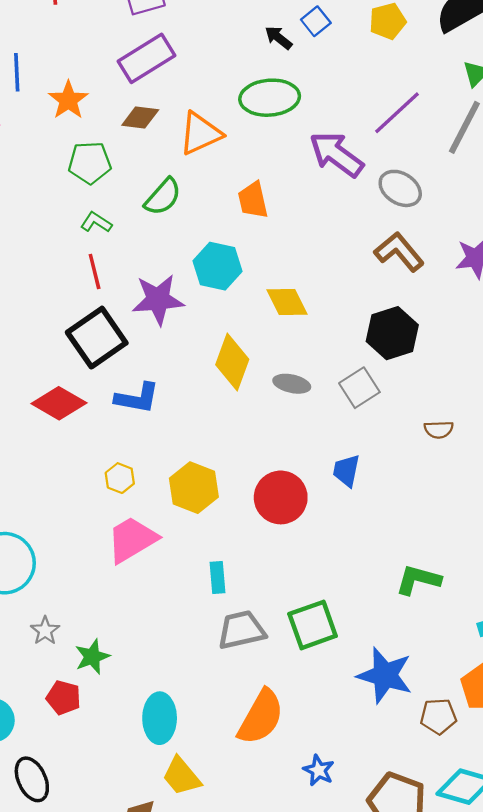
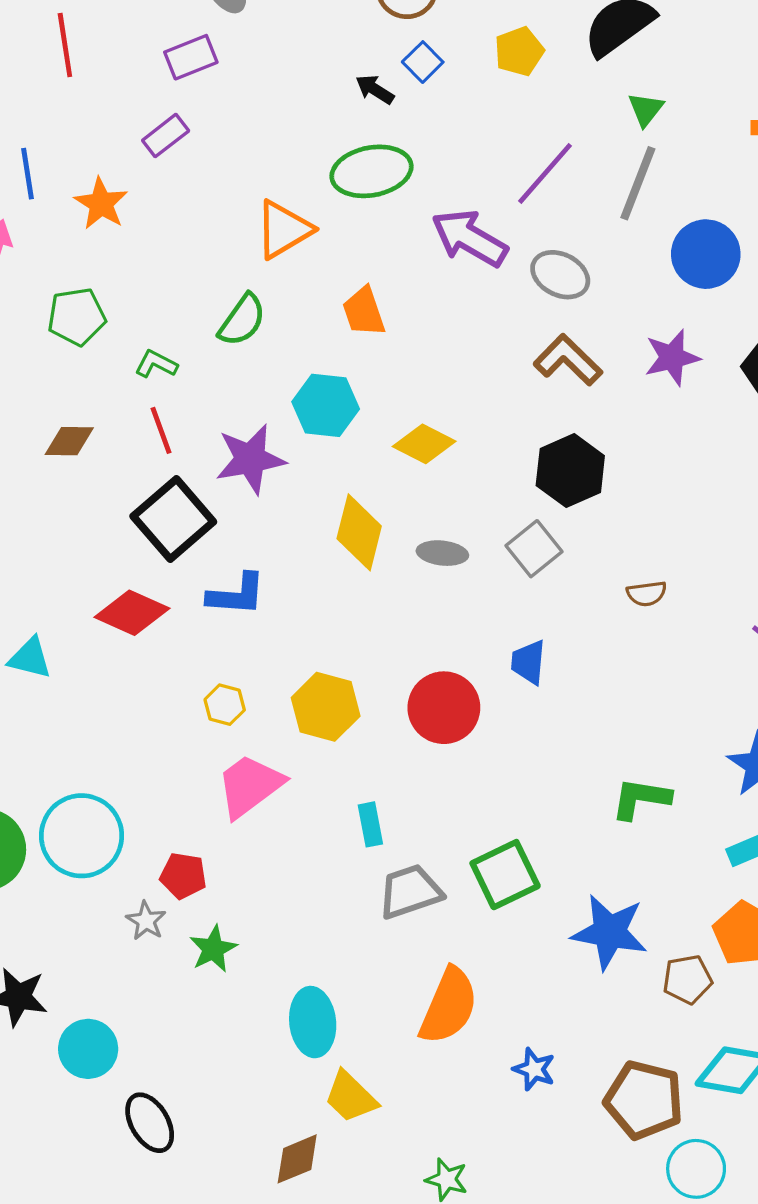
purple rectangle: (147, 58) -> (166, 136), moved, size x0.6
brown diamond: (140, 117) -> (69, 441), moved
green pentagon: (90, 163) -> (77, 317), moved
yellow diamond: (287, 302) -> (424, 444), turned -30
red pentagon: (63, 698) -> (183, 876), moved

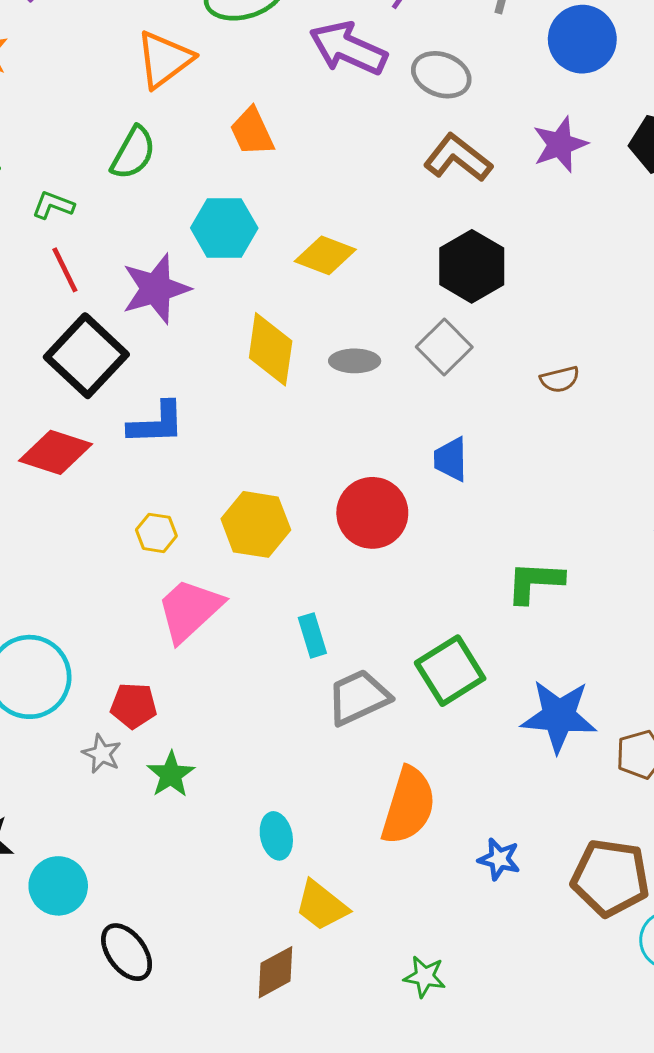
green L-shape: (641, 799) -> (535, 582), moved
cyan ellipse: (313, 1022) -> (276, 836), size x0.7

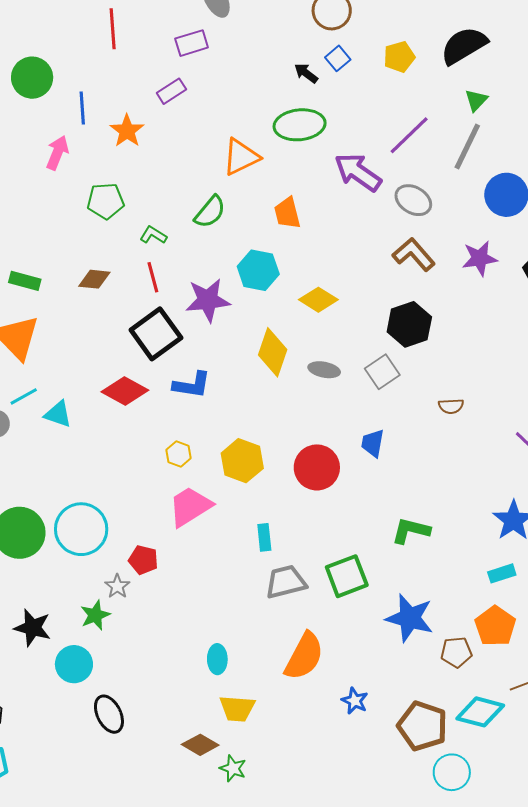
green star: (171, 774) -> (95, 615), moved
yellow trapezoid: (321, 906) -> (237, 708), turned -45
brown diamond: (275, 972) -> (200, 745), turned 48
green star: (425, 977) -> (233, 768), moved

